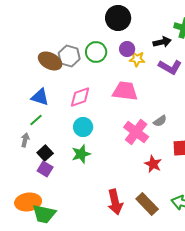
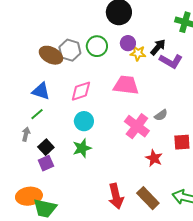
black arrow: (162, 42) -> (158, 47), moved, turned -36
purple square: (45, 169) -> (46, 163), turned 35

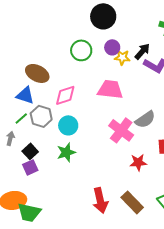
gray hexagon: (70, 50) -> (41, 116), moved
brown ellipse: (51, 55) -> (37, 73), moved
gray semicircle: (161, 115) -> (145, 119), size x1.5
red star: (154, 158) -> (138, 162), turned -30

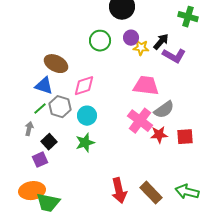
pink trapezoid: (110, 89) -> (146, 86), moved
red star: (138, 162) -> (159, 135), moved
purple square: (30, 167) -> (40, 160), moved

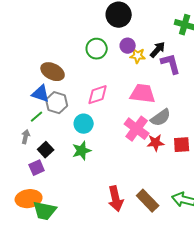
purple L-shape: (174, 56) -> (171, 64), turned -135
pink diamond: (84, 86) -> (98, 95), moved
gray hexagon: (60, 107) -> (57, 103), moved

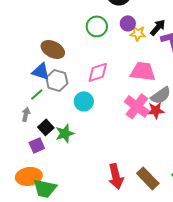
red star: (156, 143) -> (156, 110), moved
green star: (82, 151) -> (65, 133), moved

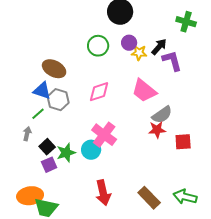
pink trapezoid: (143, 71) -> (144, 91), turned -148
cyan circle: (84, 101) -> (91, 150), moved
pink cross: (137, 106) -> (104, 135), moved
purple square: (37, 145) -> (49, 165), moved
red arrow: (116, 176) -> (103, 193), moved

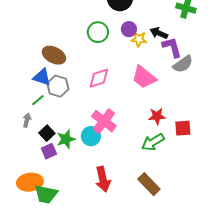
black arrow: (159, 47) -> (159, 33), turned -108
gray semicircle: (162, 115) -> (183, 64), moved
green arrow: (185, 197) -> (153, 142), moved, turned -45

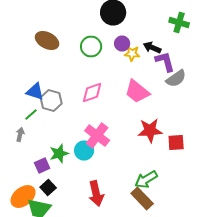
brown ellipse: (54, 55) -> (47, 40), moved
red star: (157, 116) -> (150, 130), size x1.4
black square: (47, 133) -> (48, 188), moved
green arrow: (153, 142) -> (146, 180), moved
orange ellipse: (30, 182) -> (23, 196), turned -30

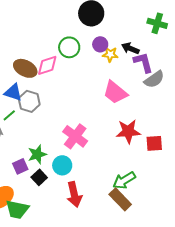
brown ellipse: (47, 40) -> (25, 68), moved
pink diamond: (92, 92) -> (47, 65), moved
cyan circle: (84, 150) -> (62, 165), moved
black square: (48, 188) -> (39, 177), moved

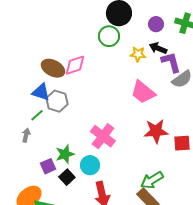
purple circle: (100, 44) -> (156, 24), moved
green circle: (69, 47) -> (109, 36), moved

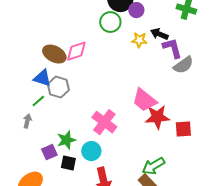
purple circle: (156, 24) -> (136, 10), moved
pink trapezoid: (143, 92) -> (144, 100), moved
black square: (67, 177) -> (68, 163), turned -35

